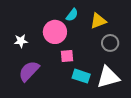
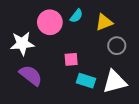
pink circle: (55, 32) -> (50, 22), moved
white star: (21, 41) -> (22, 44), size x1.6
purple semicircle: (29, 71) -> (31, 75), turned 85

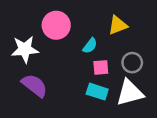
cyan semicircle: (76, 16) -> (90, 46), moved
gray circle: (117, 46) -> (132, 63), moved
pink square: (71, 59) -> (101, 67), moved

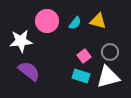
yellow triangle: (118, 25) -> (98, 21), turned 36
cyan semicircle: (90, 46) -> (75, 23), moved
pink square: (101, 67) -> (84, 56), turned -32

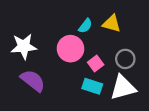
pink circle: (47, 21) -> (71, 49), moved

